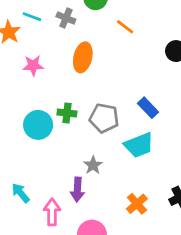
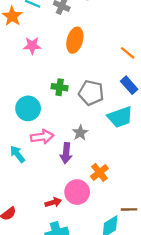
orange line: (125, 27) -> (128, 53), moved
cyan circle: (38, 125) -> (28, 108), moved
orange cross: (137, 204) -> (99, 172), moved
pink arrow: (52, 212) -> (42, 137), moved, turned 80

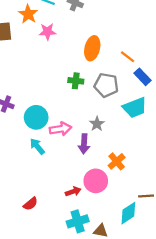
orange ellipse: (75, 40) -> (92, 48), moved
pink star: (32, 46) -> (47, 32), moved
orange line: (128, 53) -> (128, 57), moved
cyan circle: (28, 108) -> (36, 117), moved

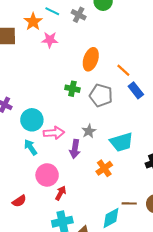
cyan trapezoid: (135, 108) -> (121, 142), moved
pink circle: (96, 181) -> (47, 175), moved
red arrow: (73, 192) -> (61, 193), turned -48

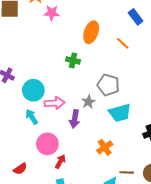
blue rectangle: (136, 90) -> (136, 17), moved
gray pentagon: (101, 95) -> (108, 85), moved
orange cross: (104, 168) -> (105, 147), moved

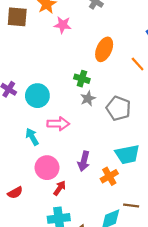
cyan circle: (33, 90) -> (37, 96), moved
gray star: (88, 102) -> (88, 98), moved
cyan trapezoid: (120, 113) -> (127, 154), moved
purple arrow: (75, 119) -> (84, 161), moved

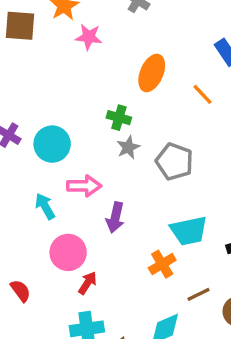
purple arrow: (84, 161) -> (115, 218), moved
red semicircle: (15, 193) -> (21, 291), turned -96
brown line: (131, 206) -> (199, 294), moved, turned -32

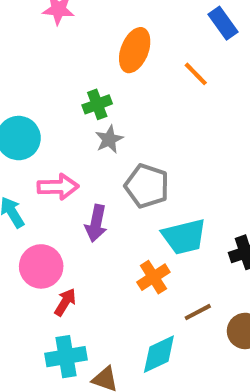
green cross: (119, 118) -> (97, 104), turned -35
gray pentagon: (175, 162) -> (147, 186), moved

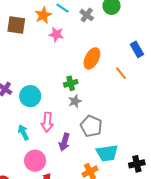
pink arrow: (58, 187) -> (47, 122), turned 90

